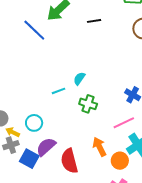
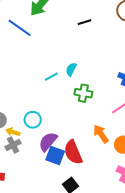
black line: (94, 21) -> (85, 22), moved
cyan line: (58, 91) -> (51, 77), moved
blue square: (29, 159) -> (55, 155), moved

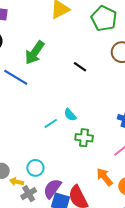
black line: (85, 22) -> (80, 67), turned 56
cyan semicircle: (71, 69) -> (70, 115), turned -64
gray cross: (13, 145) -> (29, 194), moved

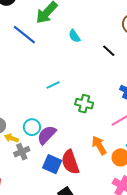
black line: (80, 67) -> (109, 51), moved
cyan semicircle: (70, 115) -> (74, 36), moved
purple semicircle: (52, 189) -> (47, 135), moved

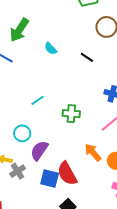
cyan circle: (32, 127) -> (22, 133), moved

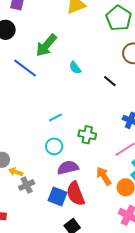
cyan circle: (22, 133) -> (54, 146), moved
purple semicircle: (39, 151) -> (68, 168), moved, turned 35

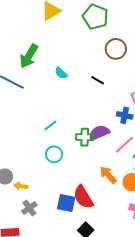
purple semicircle: (68, 168) -> (99, 133), moved
gray cross: (27, 185) -> (29, 208), moved

